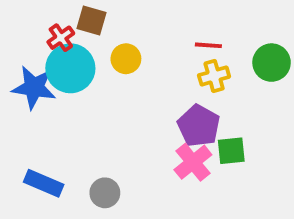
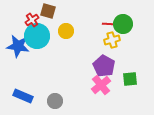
green circle: (272, 63) -> (123, 24), moved
green square: (231, 151) -> (130, 79), moved

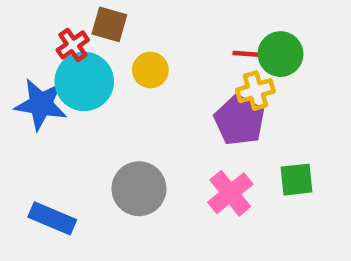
purple pentagon: (104, 66) -> (239, 120), moved
gray circle: (55, 101) -> (139, 189), moved, size x1.5

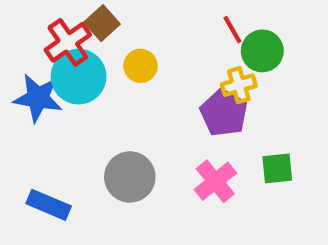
brown square: (109, 24) -> (102, 23), turned 32
red cross: (73, 45) -> (68, 42), size x1.5
red line: (249, 54) -> (232, 30), moved, turned 56

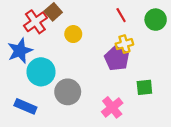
green circle: (262, 51) -> (156, 20), moved
cyan circle: (79, 77) -> (41, 72), moved
blue star: (38, 98) -> (20, 51), turned -30
pink cross: (215, 181) -> (112, 107), moved

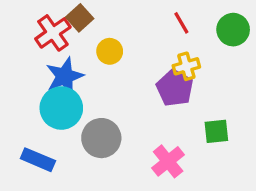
blue star: (20, 51) -> (65, 76), moved

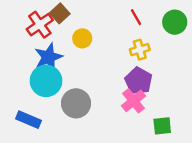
purple pentagon: (175, 88) -> (138, 81), moved
green square: (216, 131) -> (162, 126), moved
pink cross: (168, 161) -> (133, 101), moved

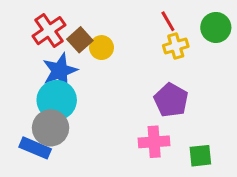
brown square: (60, 13) -> (80, 40), moved
yellow cross: (140, 50) -> (176, 46), moved
pink cross: (133, 101) -> (154, 142), moved, turned 35
gray circle: (76, 103) -> (51, 128), moved

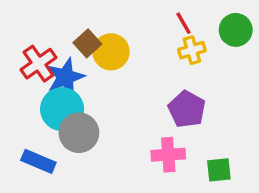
red cross: (49, 31) -> (38, 64), moved
yellow circle: (102, 48) -> (111, 52), size x1.4
gray circle: (51, 128) -> (79, 133), moved

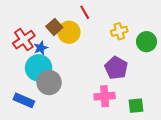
red line: (183, 23) -> (85, 12), moved
green circle: (236, 30) -> (147, 42), moved
blue star: (65, 77) -> (41, 48), size x0.6

